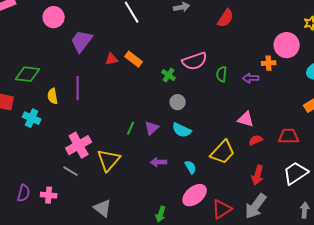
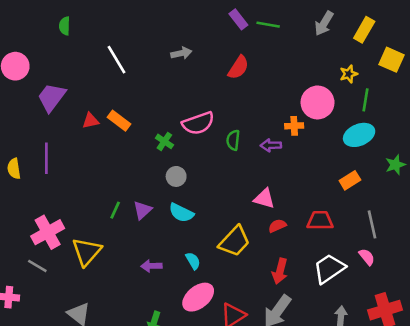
purple arrow: (159, 162) -> (151, 266), moved

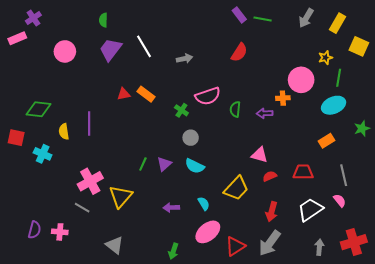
gray arrow: (181, 53) -> (185, 59), moved
purple trapezoid: (52, 97) -> (111, 49), moved

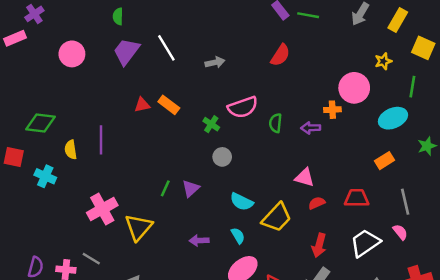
green line: (339, 78) -> (412, 87), moved
cyan semicircle: (195, 166) -> (242, 202), moved
gray line: (82, 208) -> (91, 259), moved

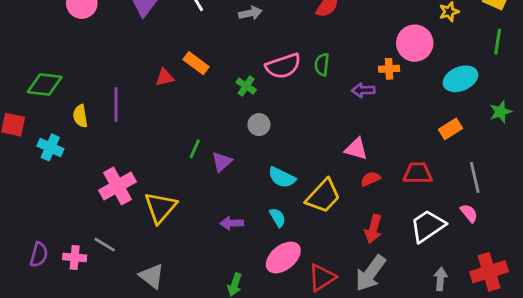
green line: (412, 87) -> (498, 42), moved
red triangle: (142, 105) -> (165, 77), moved
green semicircle: (275, 123) -> (322, 65), moved
green line: (165, 188) -> (195, 149), moved

